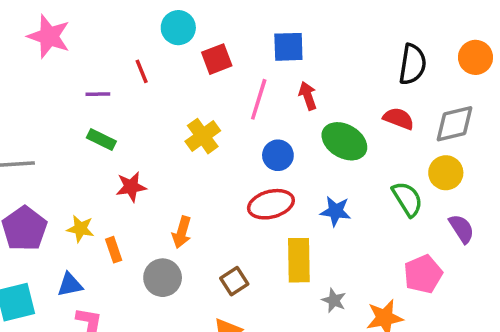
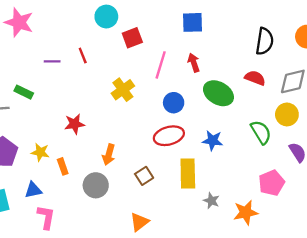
blue square: (288, 47) -> (193, 22), moved
red line: (142, 71) -> (83, 55), moved
green rectangle: (101, 140) -> (24, 92), moved
brown square: (234, 281) -> (144, 176), moved

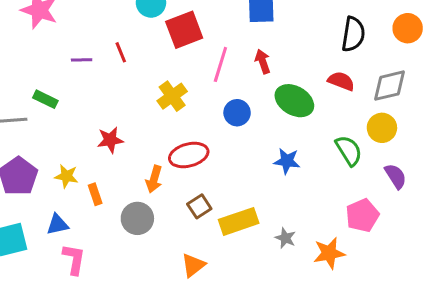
red square: (132, 38) -> (184, 30), size x1.4
red ellipse: (169, 136) -> (189, 155), moved
yellow rectangle: (188, 174) -> (239, 221), moved, turned 72

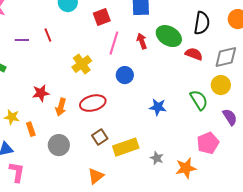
red square: (184, 30) -> (102, 17), moved, size x0.7
green ellipse: (294, 101) -> (169, 36), moved
orange arrow: (154, 179) -> (61, 107), moved

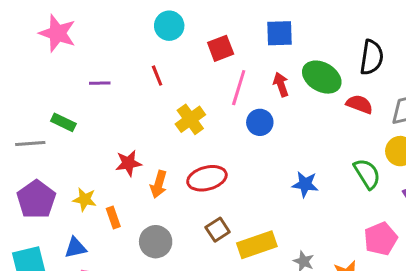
red line: (48, 35) -> (157, 76), moved
blue circle: (125, 75) -> (260, 122), moved

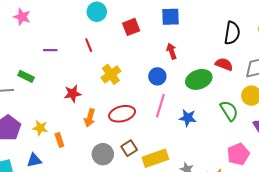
pink star: (57, 33) -> (22, 17), size x0.7
green ellipse: (322, 77) -> (199, 79), moved, turned -50
pink line: (239, 88) -> (160, 106), moved
red star: (128, 163) -> (73, 94), moved
gray circle: (156, 242) -> (103, 154), moved

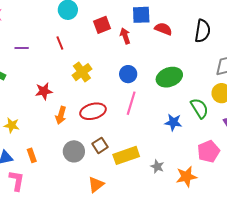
red arrow: (172, 51) -> (125, 36), moved
red semicircle: (224, 64) -> (163, 29), moved
blue star: (188, 118) -> (173, 122), moved
orange rectangle: (59, 140) -> (32, 155), moved

